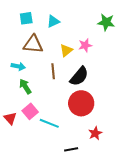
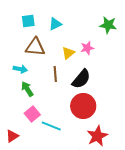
red triangle: (10, 118) -> (12, 136), moved, turned 40
red star: (95, 133) -> (97, 136), size x1.5

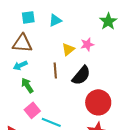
green star: (108, 25) -> (108, 21), turned 30
brown triangle: (35, 47) -> (22, 43), moved
cyan arrow: (20, 69) -> (20, 65), turned 144
red circle: (83, 106) -> (98, 102), moved

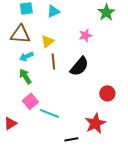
yellow triangle: (68, 49) -> (47, 41), moved
cyan arrow: (20, 65) -> (26, 56), moved
red circle: (98, 102) -> (107, 93), moved, size x0.6

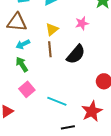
yellow triangle: (47, 41) -> (52, 29), moved
cyan line: (49, 113) -> (57, 101), moved

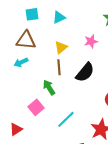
cyan arrow: (23, 44) -> (21, 62), moved
green arrow: (22, 64) -> (49, 87), moved
cyan line: (57, 101) -> (66, 119), turned -66

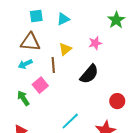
brown line: (59, 67) -> (53, 65), moved
green arrow: (49, 87) -> (23, 98), moved
pink square: (36, 107) -> (40, 85), moved

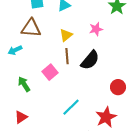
cyan arrow: (25, 64) -> (15, 50), moved
brown line: (53, 65) -> (67, 56), moved
pink square: (40, 85) -> (50, 72), moved

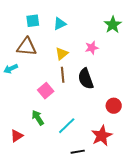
black semicircle: (90, 60) -> (86, 79), turned 120
green arrow: (24, 84) -> (38, 118), moved

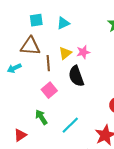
pink star: (92, 48) -> (83, 52), moved
brown line: (63, 75) -> (48, 63), moved
black semicircle: (86, 79) -> (76, 76), moved

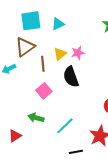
cyan square: (36, 20) -> (31, 21), size x1.5
brown triangle: (30, 46) -> (25, 47), turned -40
green arrow: (41, 117) -> (36, 118), turned -42

